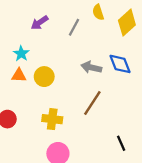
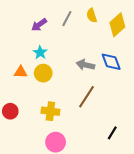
gray line: (74, 27) -> (67, 19), moved
cyan star: (21, 54) -> (40, 53), moved
black line: (121, 143) -> (112, 133), turned 56

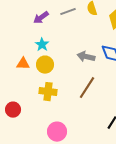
gray line: (67, 19) -> (68, 12), turned 42
red circle: (10, 111) -> (13, 110), moved
yellow cross: (50, 111) -> (48, 92), moved

